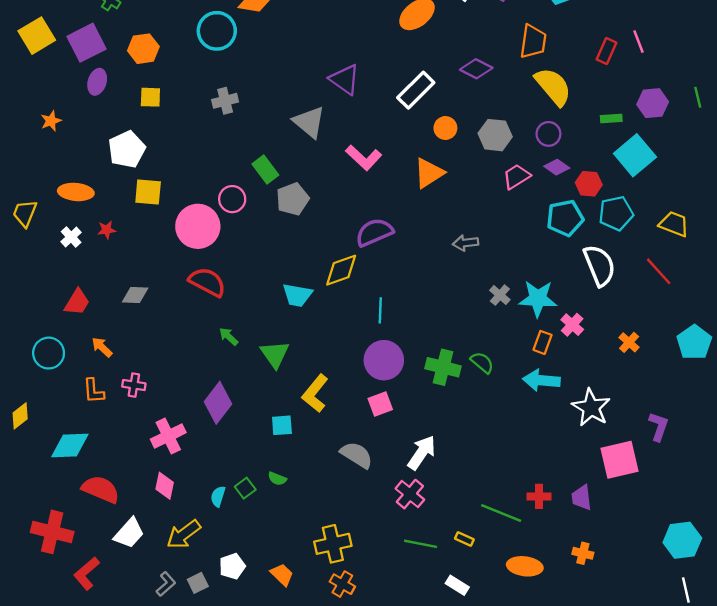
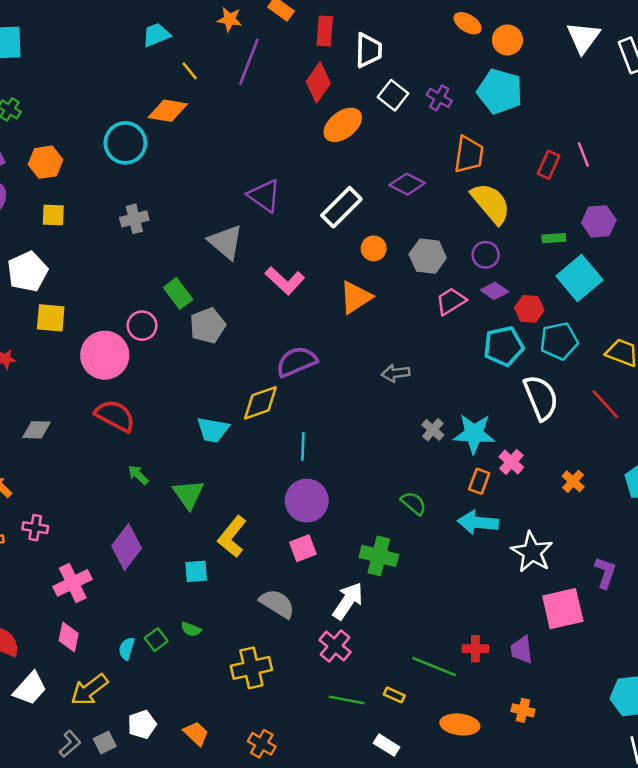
green cross: (443, 367) -> (379, 556), moved
yellow cross: (333, 544) -> (251, 668), moved

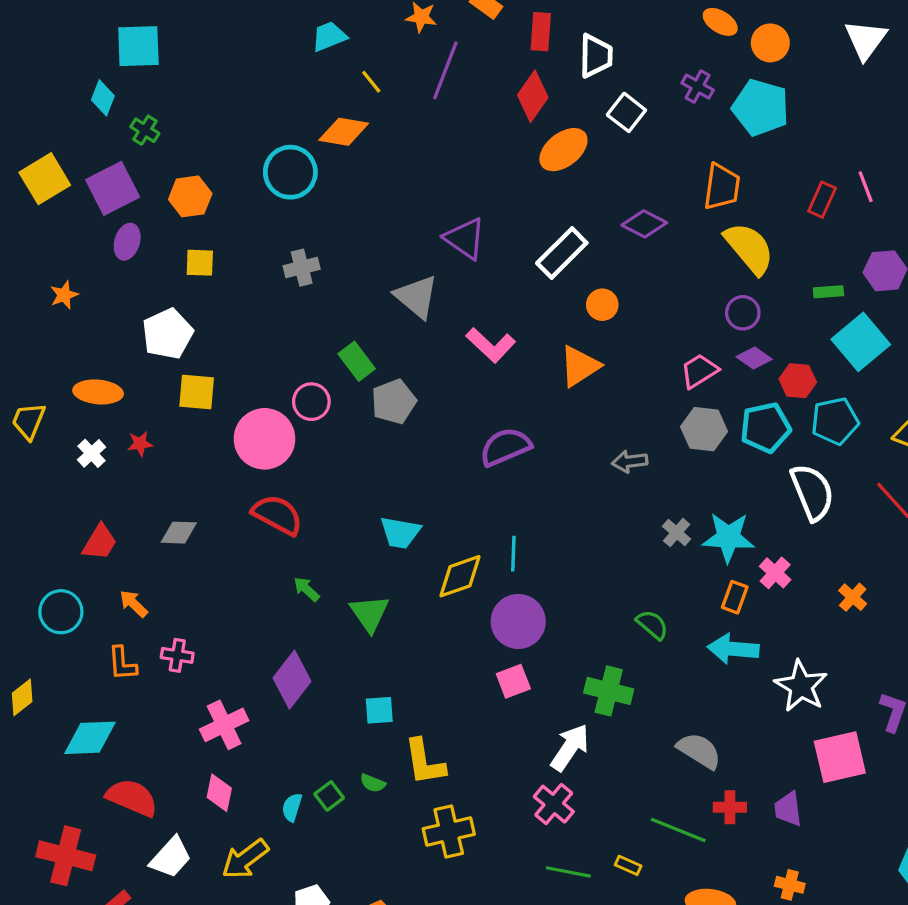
purple cross: (439, 98) -> (698, 87), moved
gray hexagon: (428, 256) -> (704, 429), moved
yellow diamond: (260, 403) -> (460, 576), moved
yellow L-shape: (232, 537) -> (424, 762), moved, turned -48
gray semicircle: (277, 604) -> (699, 751), moved

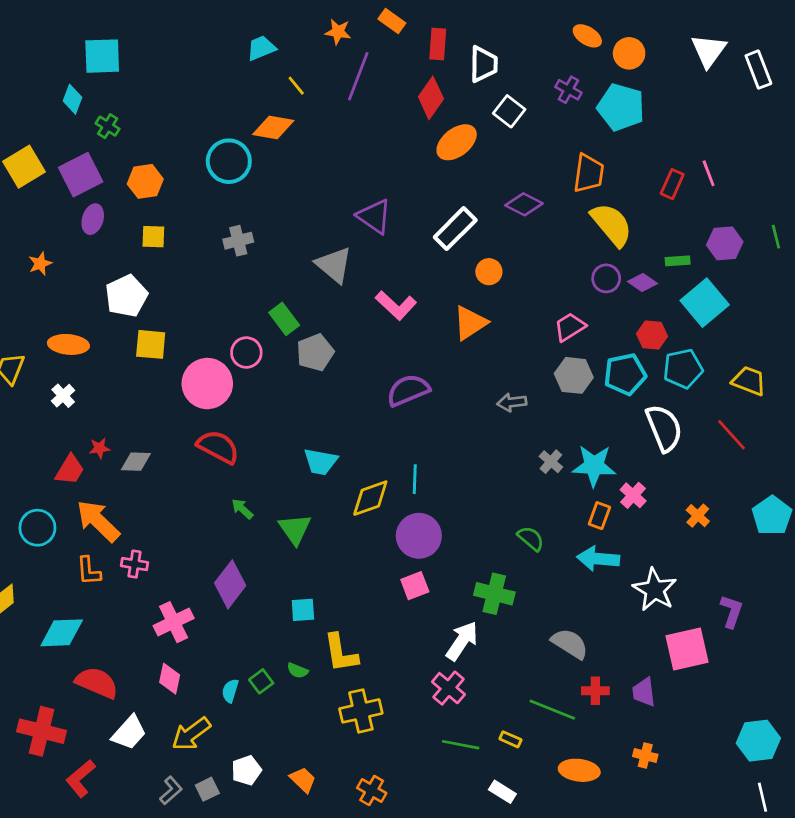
purple diamond: (754, 358) -> (643, 282), moved
red star: (140, 444) -> (99, 448), moved
orange arrow: (134, 604) -> (98, 521), size x1.8

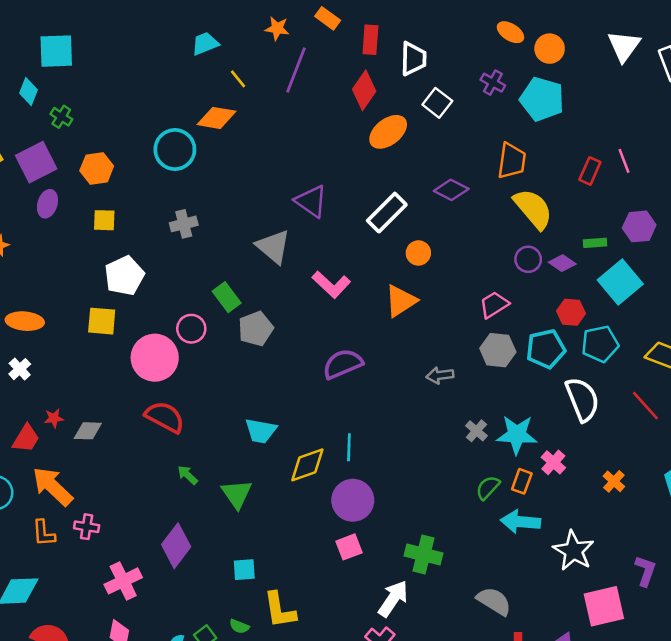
white pentagon: (126, 296) -> (124, 276), moved
green semicircle: (531, 538) -> (488, 488), moved, turned -88

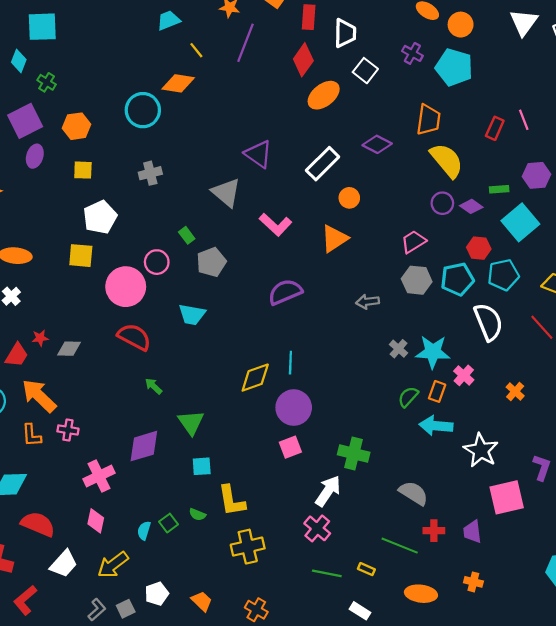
green rectangle: (227, 297) -> (187, 235), size x0.7
cyan trapezoid: (261, 431) -> (192, 314), moved
green triangle: (237, 494) -> (191, 423), moved
purple diamond: (176, 546) -> (144, 446), turned 36

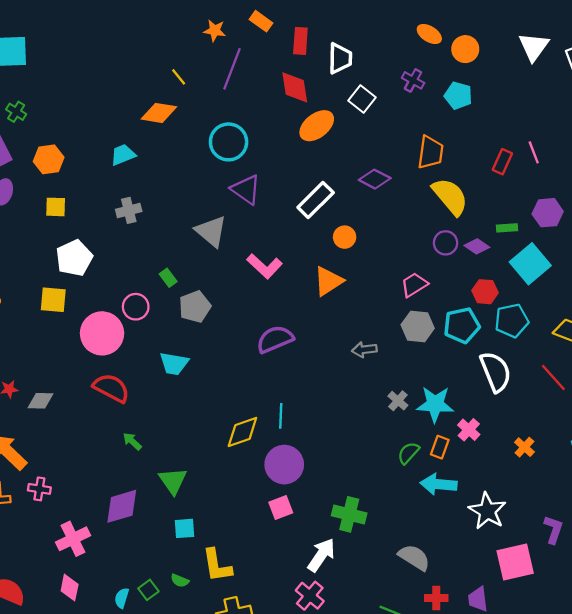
cyan trapezoid: (169, 20) -> (123, 155), moved
red diamond: (303, 60) -> (295, 87), turned -44
cyan pentagon: (454, 67) -> (458, 96), size x0.7
cyan circle: (143, 110) -> (229, 142), moved

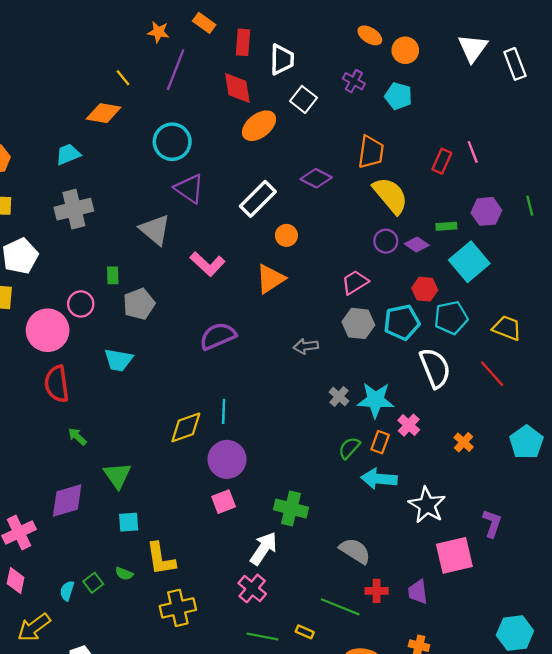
gray cross: (129, 210) -> (74, 209), size x1.5
green rectangle: (168, 278) -> (113, 275), turned 36
red semicircle: (111, 388) -> (57, 384), turned -126

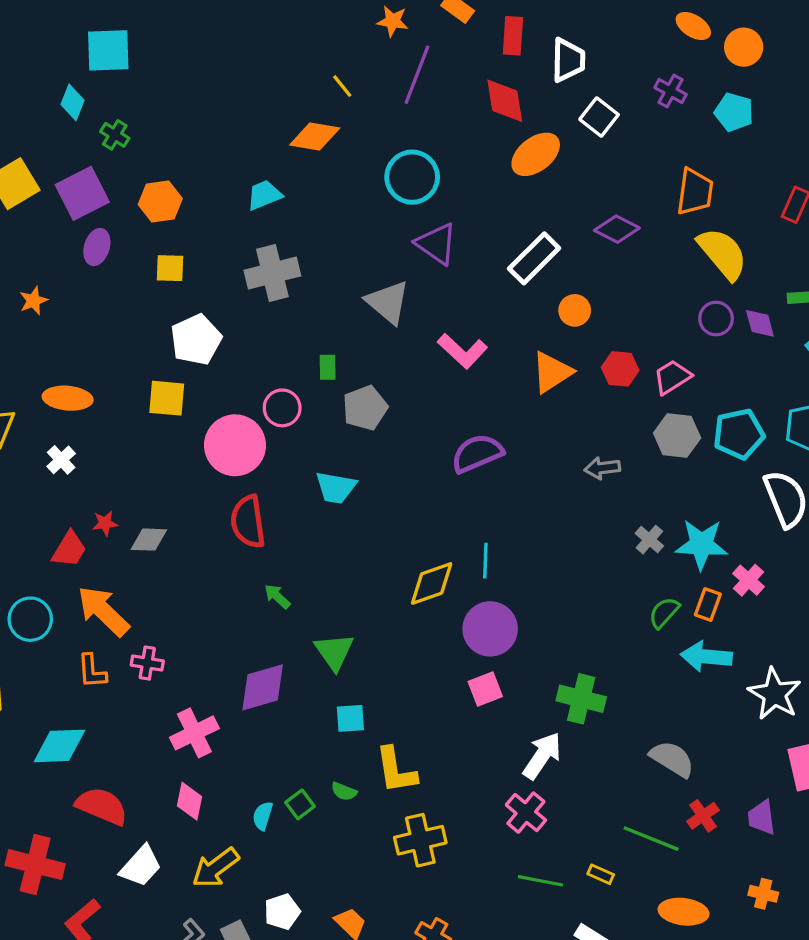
purple diamond: (417, 245) -> (760, 323), turned 40
red hexagon: (425, 289) -> (620, 369), moved
red cross: (377, 591) -> (703, 816), turned -35

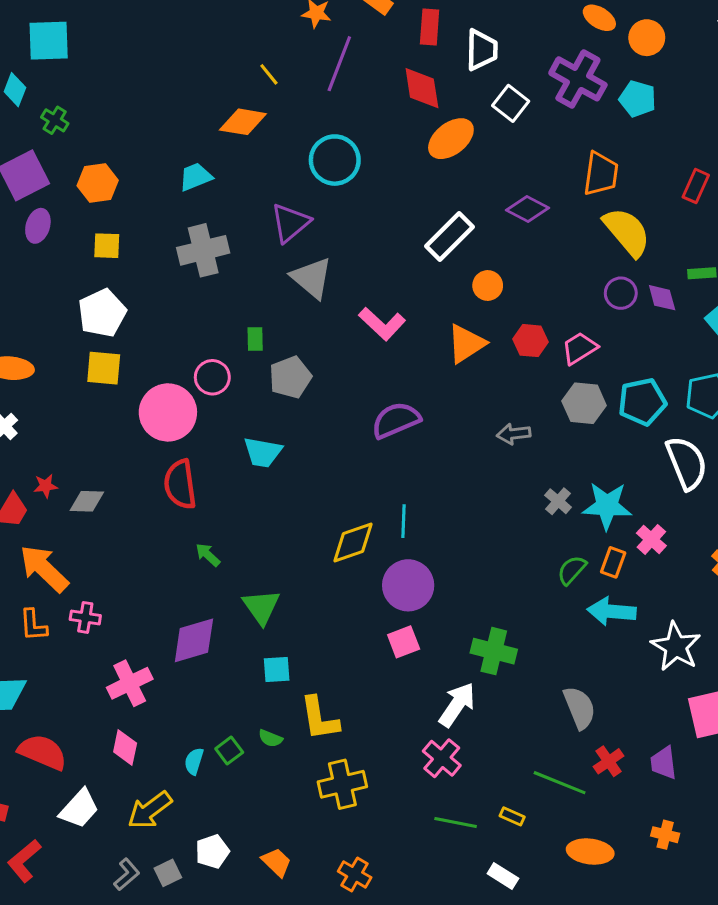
purple cross: (671, 91) -> (578, 79), size x1.8
purple triangle: (437, 244) -> (290, 223), moved, turned 45
white pentagon: (196, 340) -> (102, 313), moved
gray semicircle: (672, 759) -> (579, 708), turned 36

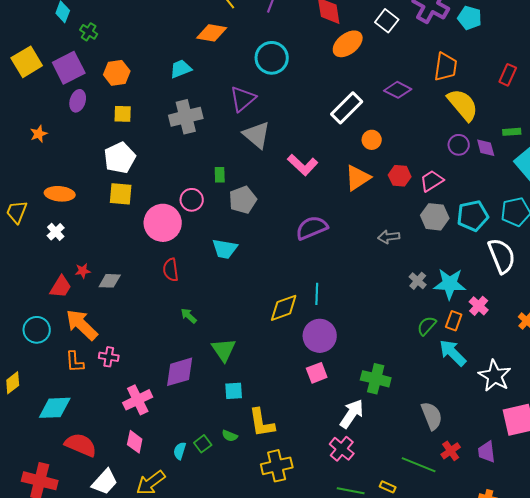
red semicircle: (180, 484) -> (171, 270), size x0.7
cyan arrow: (612, 611) -> (453, 353), turned 40

